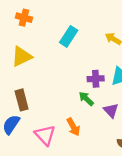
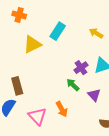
yellow triangle: (22, 56) -> (32, 44), moved
purple cross: (96, 79) -> (81, 68), turned -32

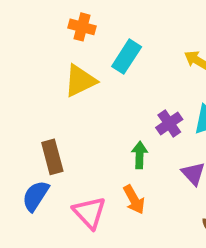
orange cross: (19, 15) -> (82, 27), moved
green arrow: (73, 85) -> (140, 155), moved, turned 48

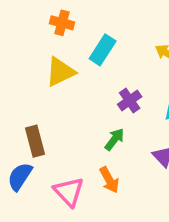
purple cross: (169, 123) -> (130, 101), moved
green arrow: (140, 155) -> (114, 139), turned 35

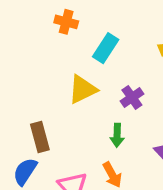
yellow triangle: (60, 72) -> (83, 89), moved
green arrow: (114, 139) -> (117, 135), turned 145

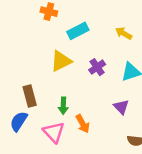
cyan rectangle: (106, 48) -> (78, 31), turned 30
green arrow: (117, 135) -> (63, 106), moved

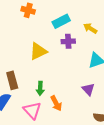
cyan rectangle: (78, 31) -> (61, 21), moved
purple cross: (97, 67) -> (68, 41), moved, turned 32

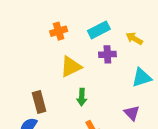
orange cross: (28, 10) -> (59, 31), moved, turned -32
green arrow: (40, 88) -> (82, 97), moved

